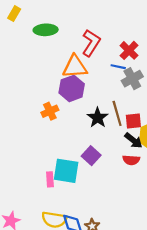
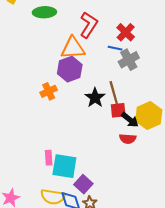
red square: (133, 121) -> (118, 110), moved
purple square: (91, 156) -> (83, 184), moved
cyan square: (66, 171) -> (64, 166), moved

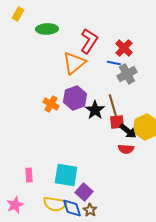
orange triangle: (73, 48) -> (74, 63), turned -35
purple hexagon: (70, 69) -> (75, 98), moved
orange cross: (49, 91) -> (51, 104), turned -35
pink rectangle: (49, 158) -> (29, 175), moved

